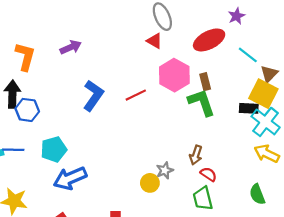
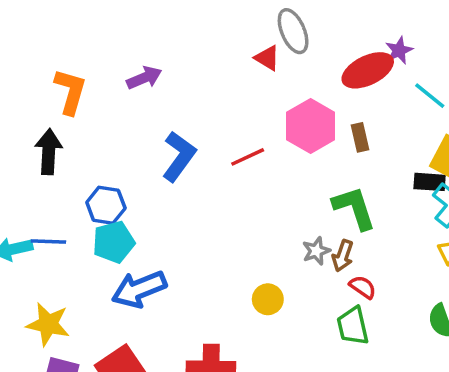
purple star: (237, 16) -> (399, 50), moved
red triangle: (155, 41) -> (267, 58), moved
green L-shape: (202, 102) -> (354, 208), moved
blue hexagon: (27, 110) -> (106, 205), moved
gray star: (165, 170) -> (316, 251), moved

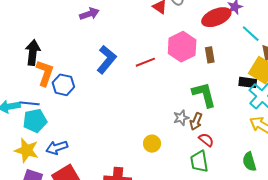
orange L-shape: (70, 91) -> (45, 73), moved
cyan pentagon: (114, 242) -> (35, 121), moved
blue arrow: (139, 289) -> (57, 148), moved, size x0.7

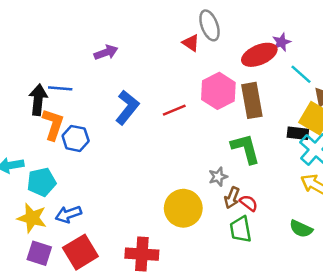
brown rectangle: (210, 55) -> (252, 100), size x1.8
blue line: (30, 103) -> (60, 88), moved
brown arrow: (196, 121) -> (232, 198), moved
yellow circle: (152, 144) -> (183, 208), size x1.8
green semicircle: (249, 162) -> (301, 229), turned -48

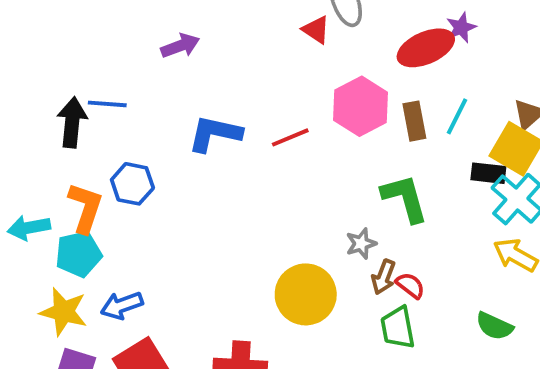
cyan line: (301, 74) -> (457, 116), moved, turned 75
brown rectangle: (252, 100) -> (414, 121), size x0.7
blue L-shape: (127, 107) -> (215, 134), turned -116
orange L-shape: (53, 124) -> (85, 208), moved

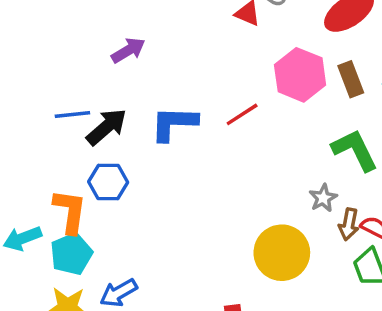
black arrow: (72, 122) -> (107, 127), moved, turned 54

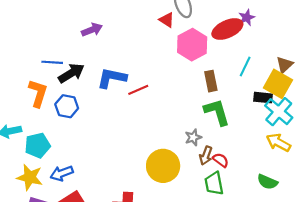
pink hexagon: (300, 75) -> (192, 45), moved
brown rectangle: (351, 79) -> (211, 81), moved
red line: (242, 114) -> (138, 90), moved
orange L-shape: (70, 211) -> (38, 93), moved

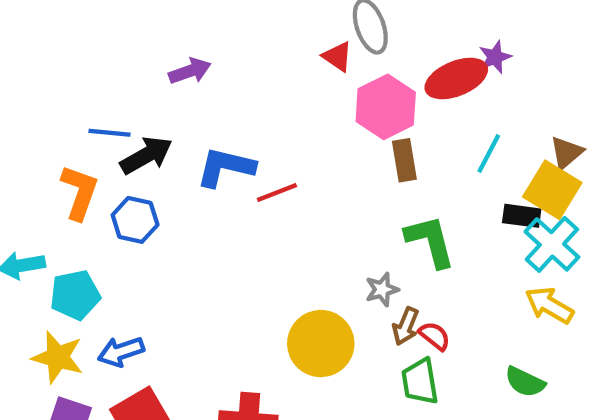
brown rectangle: (211, 81) -> (404, 160), moved

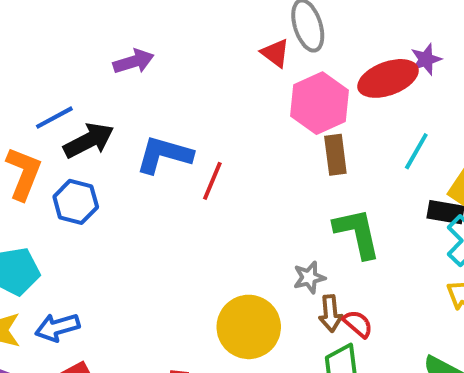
blue line: (109, 133) -> (54, 118), turned -36
red line: (277, 192) -> (212, 181), turned -48
brown arrow: (406, 326) -> (330, 313), turned -30

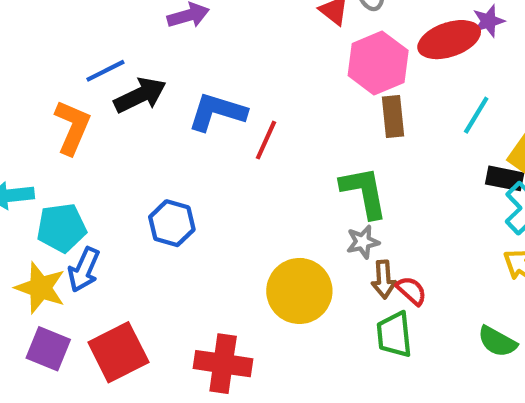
blue hexagon: (76, 202) -> (172, 223), moved
green L-shape: (357, 233) -> (364, 192), moved
blue arrow: (57, 327) -> (84, 270), moved, turned -51

